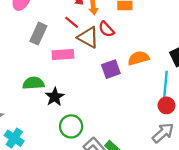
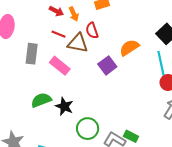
red semicircle: (106, 29) -> (92, 31), turned 42
pink rectangle: (63, 54) -> (60, 66), turned 60

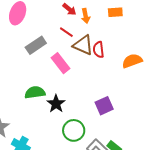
red semicircle: (92, 31) -> (98, 50), moved
gray rectangle: (32, 54) -> (36, 45), turned 36
purple square: (107, 65) -> (104, 106), moved

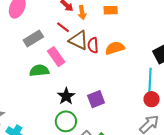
orange semicircle: (132, 61) -> (115, 48), moved
green semicircle: (35, 92) -> (39, 71), moved
black star: (56, 104) -> (66, 96), moved

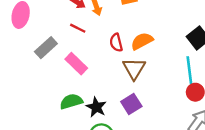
brown triangle: (78, 40) -> (134, 69), moved, turned 45
green semicircle: (39, 71) -> (71, 101), moved

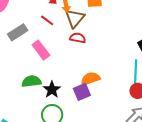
orange semicircle: (142, 41) -> (90, 79), moved
red semicircle: (116, 43) -> (78, 38), turned 105
brown triangle: (134, 69) -> (75, 18), moved

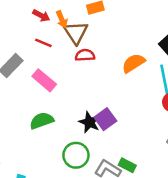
orange semicircle: (90, 79) -> (133, 63), moved
black star: (52, 90) -> (89, 122), moved

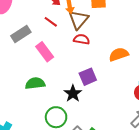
purple square: (105, 119) -> (88, 77), moved

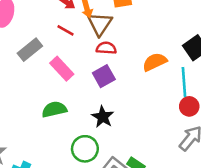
purple square: (88, 77) -> (104, 76), moved

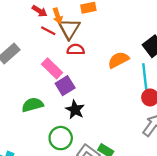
red line: (65, 30) -> (48, 31), moved
pink rectangle: (62, 69) -> (52, 68), moved
purple square: (104, 76) -> (65, 86), moved

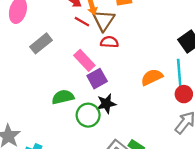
orange semicircle: (118, 60) -> (152, 77), moved
black star: (75, 110) -> (106, 104), turned 30
green circle: (61, 138) -> (88, 115), moved

